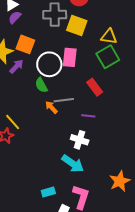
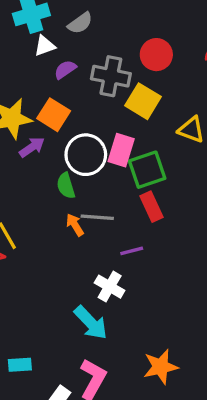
purple semicircle: (15, 17) -> (65, 70), moved
green square: (108, 57) -> (147, 170), moved
purple line: (88, 116) -> (132, 251), turned -32
cyan rectangle: (48, 192) -> (20, 365), moved

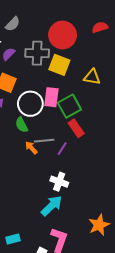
red circle: (156, 55) -> (63, 35), size x1.4
purple line: (132, 251) -> (62, 149), moved, turned -32
cyan arrow: (91, 323) -> (52, 206), turned -80

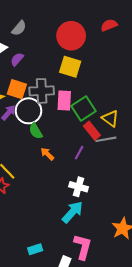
gray cross: (37, 53) -> (42, 91), moved
yellow triangle: (92, 77) -> (110, 118), moved, turned 30
white circle: (30, 104) -> (28, 111), moved
gray line: (44, 141) -> (106, 139), moved

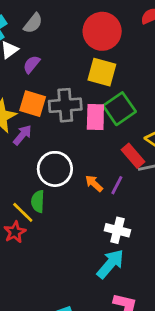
green square: (83, 108) -> (119, 109), moved
white circle: (28, 111) -> (55, 169), moved
green semicircle: (36, 131) -> (38, 201), moved, turned 35
orange arrow: (47, 154) -> (94, 183), moved

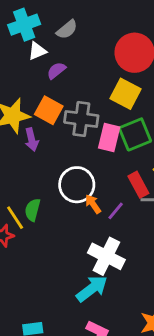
purple arrow: (22, 135) -> (32, 140), turned 115
white circle: (55, 169) -> (77, 185), moved
white cross: (117, 230) -> (106, 256), size x1.4

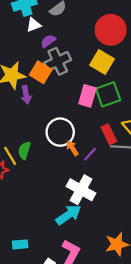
gray cross: (81, 119) -> (58, 61), moved, turned -35

